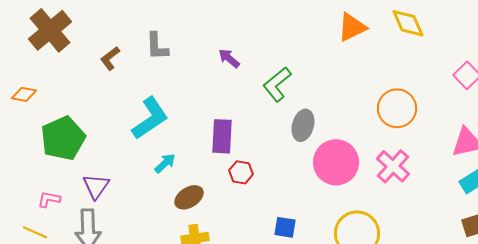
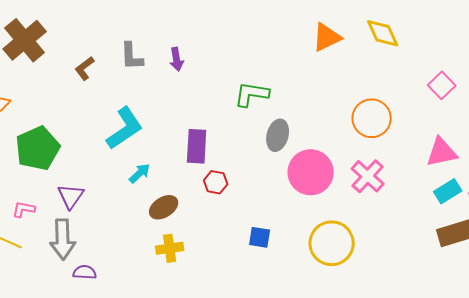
purple arrow: (229, 58) -> (177, 59), moved, turned -140
green L-shape: (277, 84) -> (252, 94), turned 48

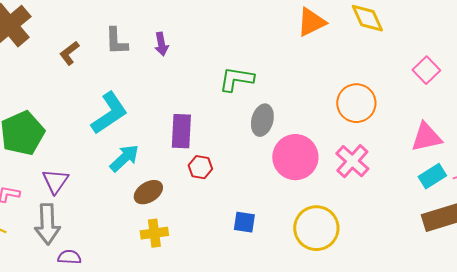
cyan arrow: (140, 173) -> (124, 158), size x1.4

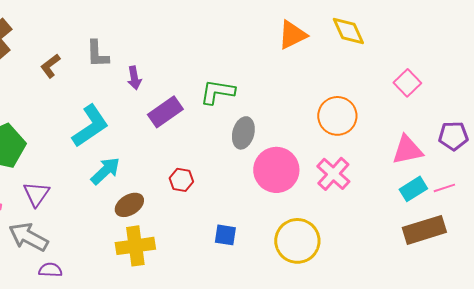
purple arrow: (161, 44) -> (134, 78), moved
purple rectangle: (181, 131) -> (165, 112), moved, turned 52
gray arrow: (47, 224) -> (28, 237), turned 120
yellow cross: (154, 233) -> (135, 246), size x1.4

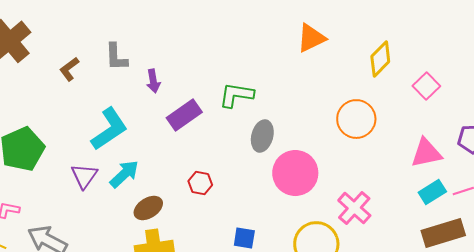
yellow diamond: (348, 31) -> (380, 59), moved, turned 69
pink cross: (333, 174) -> (354, 208), moved
purple triangle: (36, 194) -> (84, 176), moved

